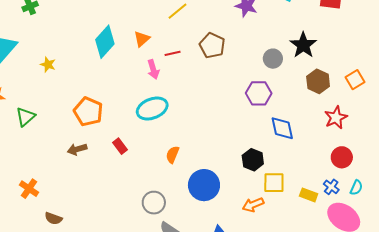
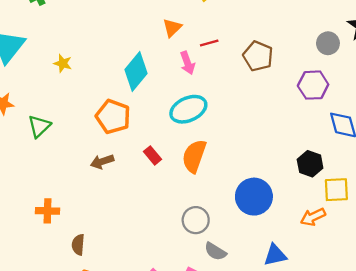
cyan diamond: (105, 42) -> (136, 72), moved
brown pentagon: (212, 45) -> (258, 56), moved
orange semicircle: (172, 155) -> (194, 156), moved, size x1.6
orange cross: (29, 189) -> (48, 211), turned -30
brown semicircle: (53, 218) -> (78, 245), turned 78

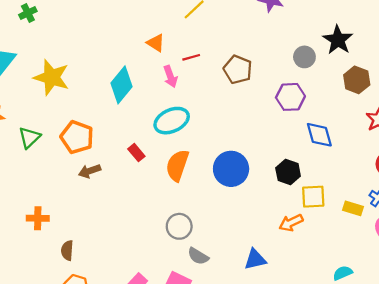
orange triangle: (172, 28) -> (156, 43), turned -42
yellow star: (63, 63) -> (52, 77), size x2.0
orange pentagon: (113, 117) -> (77, 137), moved
red rectangle: (153, 155) -> (136, 153), moved
blue circle: (254, 197) -> (231, 169), moved

